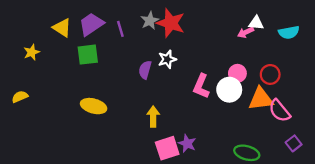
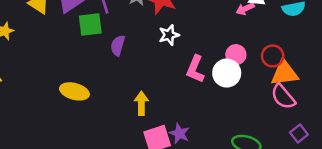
green square: (88, 55) -> (90, 24), moved
white star: (167, 59) -> (169, 35), moved
purple semicircle: (145, 70) -> (118, 45), moved
orange triangle: (261, 99) -> (284, 73), moved

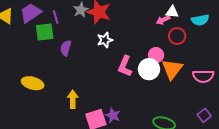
red circle: (273, 56) -> (177, 36), moved
orange triangle: (284, 73) -> (172, 69), moved, turned -45
pink semicircle: (283, 97) -> (203, 76), moved, turned -50
yellow arrow: (141, 103) -> (73, 99), moved

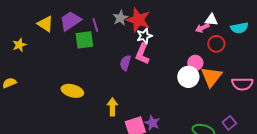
white star: (105, 40) -> (144, 36), moved
purple semicircle: (66, 48) -> (125, 63), moved
pink L-shape: (125, 66) -> (142, 54), moved
purple square: (204, 115) -> (229, 123), moved

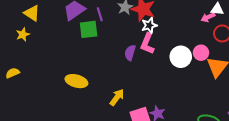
yellow triangle: (45, 24) -> (32, 13), moved
white circle: (188, 77) -> (181, 57), moved
yellow arrow: (112, 107) -> (117, 97), turned 36

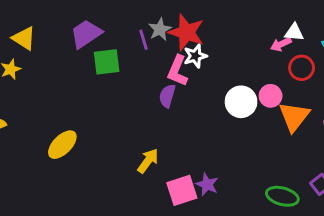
purple line: (100, 14) -> (144, 40), moved
pink L-shape: (147, 44) -> (178, 71), moved
yellow ellipse: (76, 81) -> (62, 145), moved, turned -60

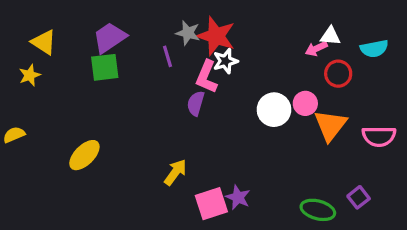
gray star: (160, 29) -> (188, 33), turned -30
purple line: (144, 40) -> (167, 56), moved
green square: (107, 62) -> (105, 67), moved

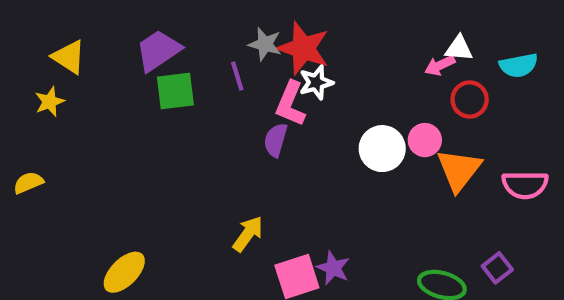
green square: (105, 67) -> (175, 91), moved
yellow ellipse: (84, 155) -> (124, 272), moved

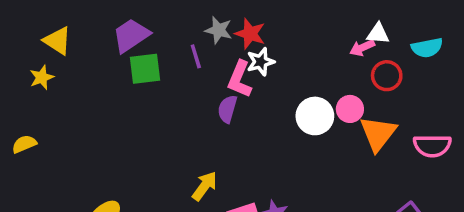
red star: (303, 48) -> (250, 34), size x0.7

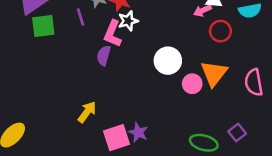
pink circle: (350, 109) -> (192, 84), moved
pink semicircle: (432, 146) -> (254, 82), turned 80

